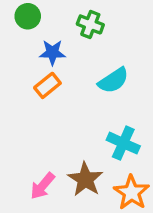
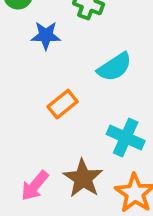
orange rectangle: (47, 85) -> (63, 104), moved

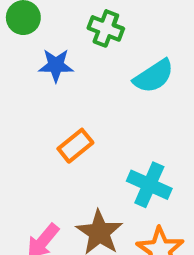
cyan semicircle: (115, 67) -> (154, 76), moved

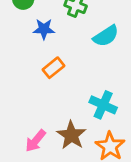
orange rectangle: (75, 146) -> (54, 68), moved

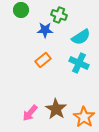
blue star: (44, 29) -> (45, 30), moved
cyan cross: (103, 105) -> (79, 63), moved

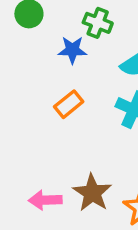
pink arrow: (30, 113) -> (45, 200), turned 48

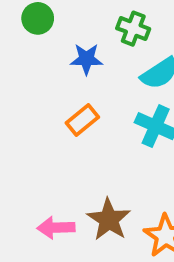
green cross: (98, 23) -> (133, 29), moved

